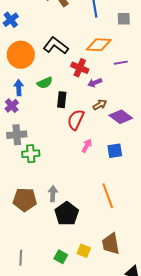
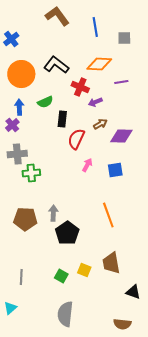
purple diamond: (121, 117) -> (121, 136), turned -35

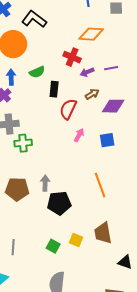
black L-shape: (56, 65) -> (34, 19), moved
purple line: (121, 82) -> (111, 68), moved
black pentagon: (67, 233) -> (59, 203), turned 30

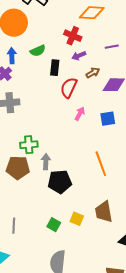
purple arrow: (87, 72) -> (79, 56), moved
green cross: (23, 143) -> (29, 145), moved

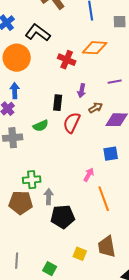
red cross: (73, 36) -> (67, 60), moved
green semicircle: (38, 51) -> (41, 126), moved
purple arrow: (79, 56) -> (82, 91), turned -56
pink arrow: (80, 114) -> (89, 175), moved
green square: (54, 225) -> (50, 269), moved

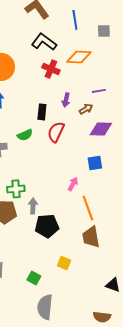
black L-shape: (38, 33) -> (44, 42), moved
brown arrow: (96, 108) -> (86, 109), moved
brown trapezoid: (107, 247) -> (91, 237), moved

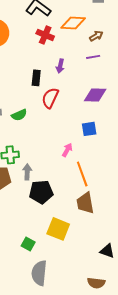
brown arrow: (86, 109) -> (96, 36), moved
green semicircle: (25, 135) -> (19, 115), moved
yellow square: (64, 263) -> (58, 229), size x1.6

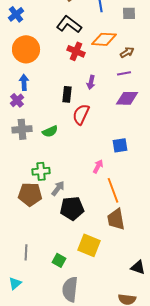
purple diamond: (95, 95) -> (127, 98), moved
gray arrow: (27, 172) -> (58, 188), turned 35

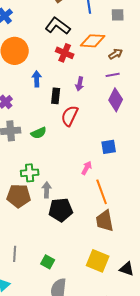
blue arrow: (24, 82) -> (37, 79), moved
purple diamond: (127, 98) -> (116, 100), turned -65
gray arrow: (58, 188) -> (47, 190), turned -35
yellow square: (89, 245) -> (98, 261), moved

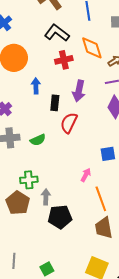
orange diamond: (93, 41) -> (92, 48), turned 70
red cross: (65, 53) -> (64, 60), turned -36
purple arrow: (80, 84) -> (79, 91), size x1.5
brown pentagon: (19, 196) -> (18, 203), turned 30
green square: (48, 262) -> (47, 269), turned 32

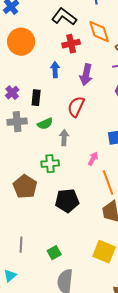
blue arrow: (36, 86) -> (55, 70), moved
black rectangle: (55, 103) -> (36, 98), moved
green cross: (29, 180) -> (50, 164), moved
gray arrow: (46, 197) -> (64, 138), moved

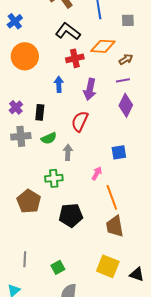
orange diamond: (99, 32) -> (103, 46), turned -70

